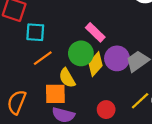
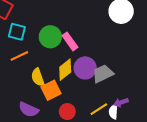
green circle: (81, 53) -> (50, 37), moved
orange square: (55, 94) -> (51, 90), moved, turned -36

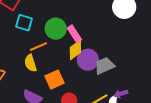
orange line: (19, 56) -> (39, 47), moved
yellow diamond: (65, 70) -> (75, 50), moved
yellow semicircle: (38, 77) -> (30, 63), moved

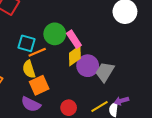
cyan square: (24, 23) -> (26, 43), moved
gray trapezoid: (104, 66) -> (105, 72), turned -35
orange square: (54, 80) -> (39, 85), moved

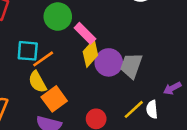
green circle: (55, 34) -> (58, 17), moved
purple arrow: (121, 101) -> (172, 88), moved

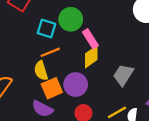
cyan square: (28, 51) -> (46, 29), moved
purple circle: (109, 62) -> (76, 85), moved

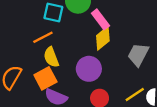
orange line: (50, 52) -> (43, 37), moved
orange square: (52, 88) -> (45, 78), moved

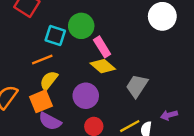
yellow diamond: (103, 38) -> (103, 66), turned 75
yellow semicircle: (51, 57) -> (49, 80), turned 54

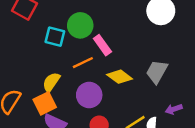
orange line: (42, 60) -> (83, 63), moved
yellow diamond: (103, 66) -> (120, 77), moved
gray trapezoid: (137, 86) -> (157, 72), moved

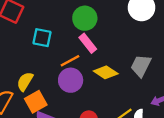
green circle: (80, 25) -> (85, 18), moved
yellow semicircle: (51, 82) -> (25, 81), moved
purple circle: (89, 95) -> (71, 80), moved

